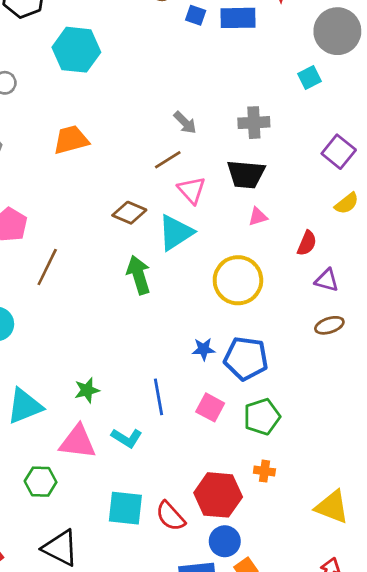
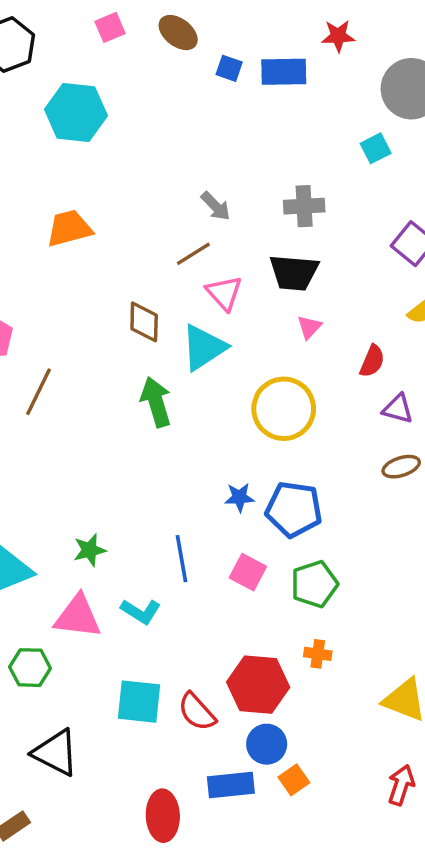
brown diamond: (129, 213) -> (144, 322), turned 68
pink triangle: (258, 217) -> (309, 327), turned -30

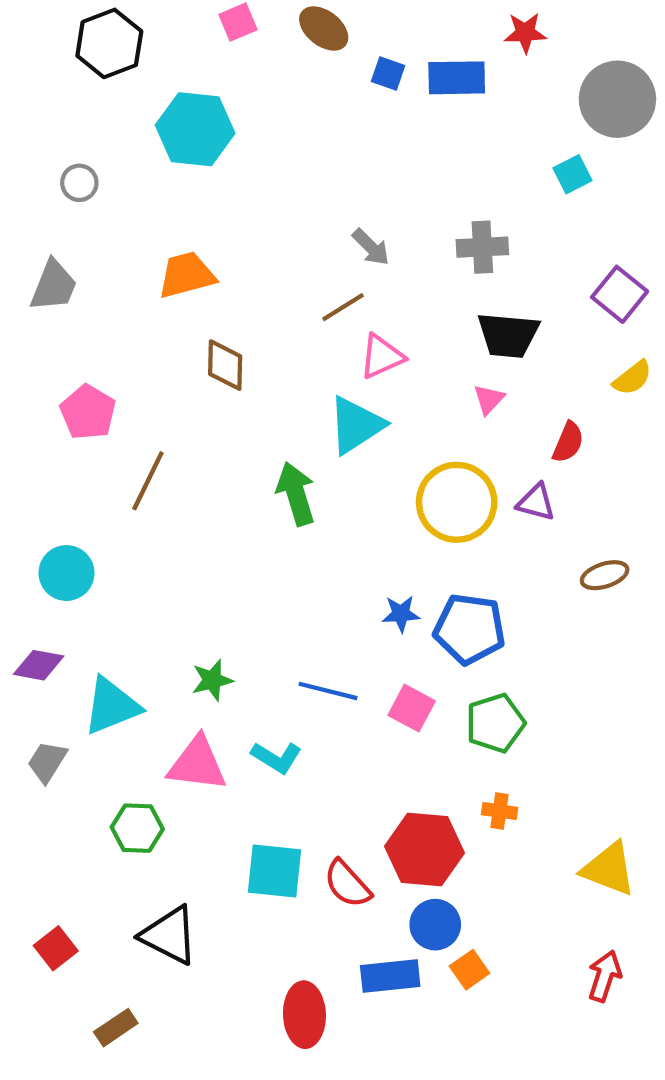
black trapezoid: (294, 273) -> (508, 335), moved
pink triangle: (224, 293) -> (382, 356), turned 48
brown diamond: (144, 322) -> (225, 365), moved
purple triangle: (398, 409) -> (536, 502), moved
blue line: (182, 559) -> (328, 691), turned -66

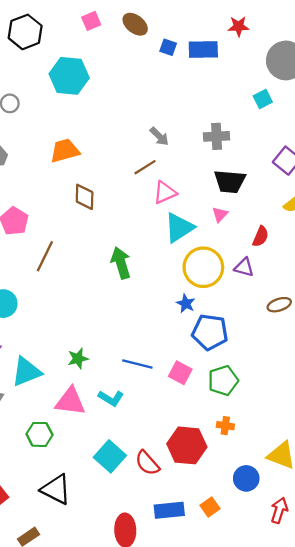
cyan triangle: (356, 425) -> (179, 228), moved
blue star: (401, 614) -> (186, 304), moved, turned 30
cyan square: (274, 871) -> (110, 456), turned 36
blue circle: (435, 925) -> (246, 478), moved

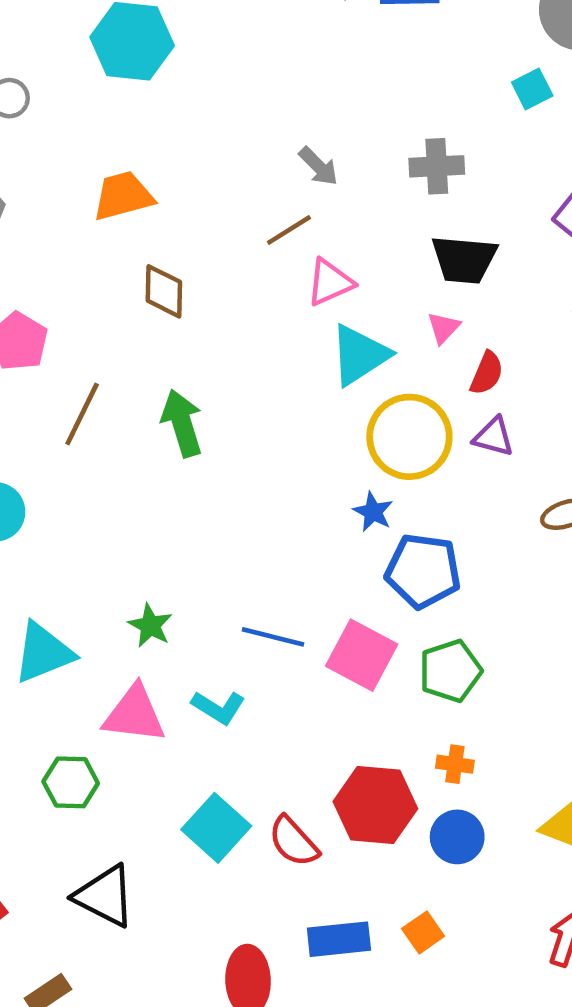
red semicircle: (261, 236) -> (487, 373), moved
green arrow: (121, 263) -> (182, 423), moved
green star: (78, 359) -> (150, 626), turned -30
pink square: (180, 373) -> (362, 655), size x1.4
blue circle: (246, 478) -> (457, 837), moved

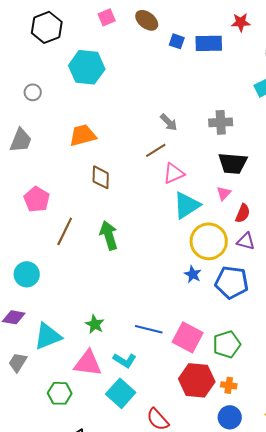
blue pentagon: (423, 571) -> (232, 282), moved
red hexagon: (375, 805) -> (197, 380), moved
cyan square: (216, 828) -> (121, 393), moved

